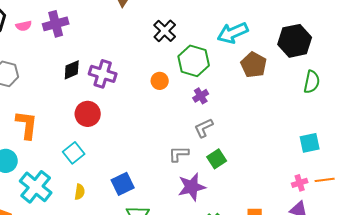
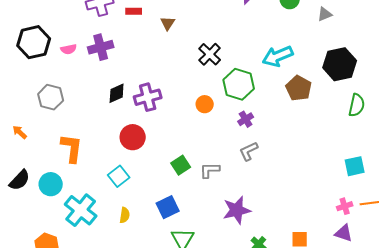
purple cross: (103, 74) -> (148, 97), turned -32
gray L-shape: (179, 154) -> (210, 170), moved
green square: (217, 159) -> (181, 165), moved

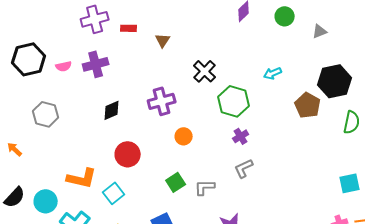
cyan arrow: (278, 56) -> (273, 73), size x0.6
brown pentagon: (299, 88) -> (308, 105), moved
purple cross: (148, 97) -> (162, 101), moved
orange circle: (205, 104) -> (184, 136), moved
orange L-shape: (72, 148) -> (82, 178), moved, turned 96

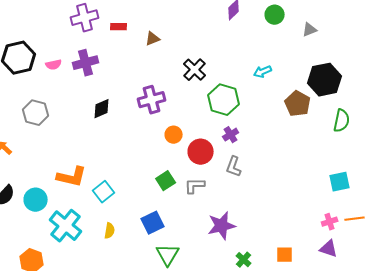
brown triangle: (163, 40) -> (153, 39), turned 35
red circle: (128, 154) -> (201, 152), moved
gray L-shape: (244, 168) -> (234, 167), turned -45

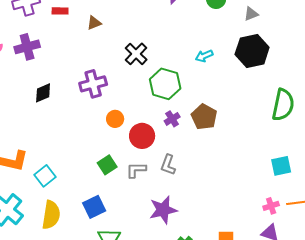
black hexagon: (325, 80) -> (252, 51), moved
brown pentagon: (298, 104) -> (204, 117), moved
green semicircle: (342, 121) -> (283, 105), size x1.4
gray L-shape: (234, 167) -> (168, 165), moved
yellow semicircle: (110, 231) -> (51, 215), size x1.8

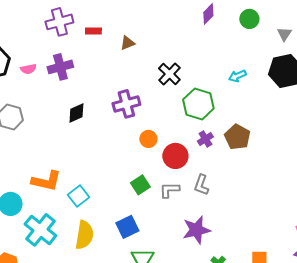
gray triangle: (251, 14) -> (284, 34), turned -35

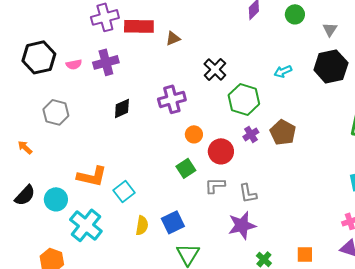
red rectangle: (93, 31) -> (139, 26), size x1.8
green square: (140, 185) -> (186, 168), moved
gray L-shape: (201, 185) -> (248, 193), moved, turned -30
yellow semicircle: (84, 235) -> (142, 225), moved, size x0.7

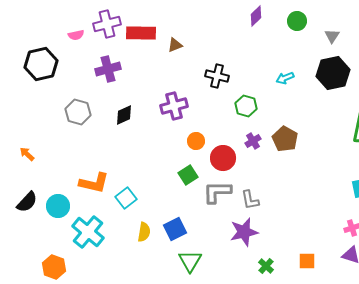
pink semicircle: (74, 64) -> (76, 35), moved
black cross: (215, 69) -> (217, 76), turned -30
green hexagon: (244, 99) -> (246, 106), size x0.7
gray hexagon: (56, 112) -> (78, 112), moved
gray L-shape: (215, 185) -> (217, 192), size x1.4

